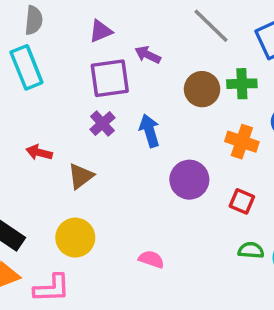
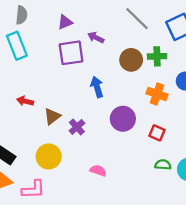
purple cross: (102, 124) -> (77, 127), moved

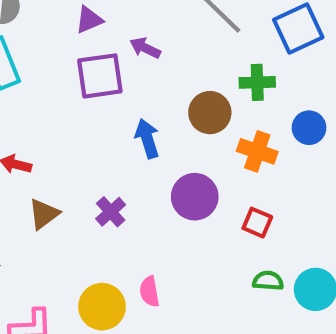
brown circle: (131, 60) -> (210, 113), moved
brown triangle: (52, 116) -> (44, 214), moved
yellow circle: (49, 156) -> (102, 307), moved
pink semicircle: (98, 171) -> (149, 292), turned -119

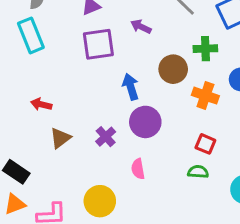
purple arrow: (145, 48) -> (141, 27), moved
purple circle: (195, 197) -> (145, 122), moved
green semicircle: (268, 281) -> (198, 172), moved
pink semicircle: (149, 292) -> (138, 169), moved

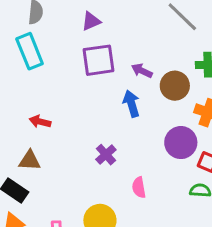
purple arrow: (141, 27) -> (142, 71), moved
purple circle: (145, 122) -> (181, 143), moved
brown triangle: (60, 138) -> (30, 160), moved, turned 40

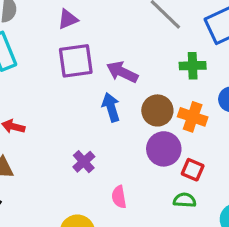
purple arrow: (142, 71) -> (122, 72), size x1.4
brown circle: (175, 86) -> (157, 110), moved

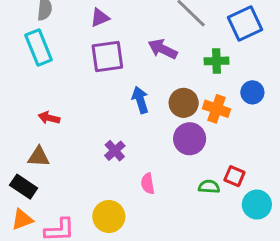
purple arrow: (122, 72) -> (163, 49), moved
red square: (193, 170) -> (234, 176), moved

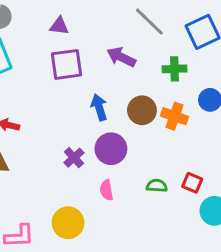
purple triangle: (100, 18) -> (59, 26), turned 30
purple circle: (190, 139) -> (111, 149), moved
green semicircle: (209, 187) -> (157, 186), moved

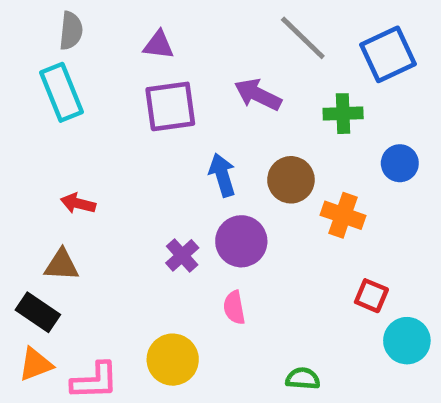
orange cross: (175, 116) -> (343, 215), moved
green semicircle: (157, 186) -> (303, 379), moved

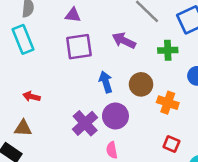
purple cross: (182, 255) -> (85, 123), size x1.5
red square: (371, 296) -> (171, 144), moved

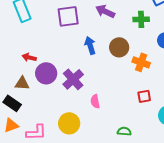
purple circle: (115, 116) -> (46, 73), moved
red square: (171, 144) -> (144, 96), turned -32

